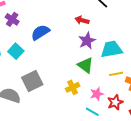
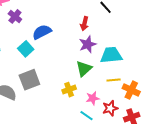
red arrow: (82, 20) -> (84, 24), turned -96
cyan square: (16, 51) -> (26, 49), moved
green triangle: (86, 65) -> (84, 69), turned 36

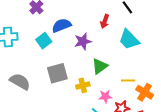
purple star: (88, 44) -> (83, 41), moved
cyan trapezoid: (111, 55) -> (129, 39), moved, turned -135
gray square: (29, 80) -> (57, 73), moved

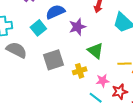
green triangle: (100, 66) -> (95, 51), turned -42
gray semicircle: (20, 82) -> (16, 50), moved

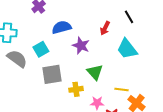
purple star: (77, 27) -> (81, 46), turned 30
cyan square: (38, 28) -> (41, 49), moved

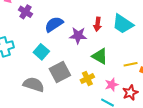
red arrow: (105, 28) -> (97, 24), moved
gray semicircle: (17, 59) -> (34, 84), moved

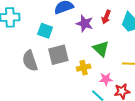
cyan square: (41, 52) -> (45, 31), turned -35
gray semicircle: (34, 84) -> (30, 61), turned -140

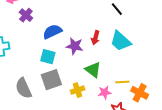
cyan square: (45, 31) -> (48, 57), moved
pink star: (106, 79) -> (105, 92), moved

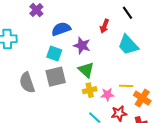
red arrow: (95, 38) -> (104, 26), moved
green triangle: (93, 70) -> (86, 70), moved
yellow cross: (78, 90) -> (90, 90), moved

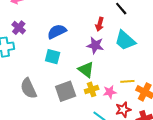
purple cross: (36, 10) -> (19, 28), moved
purple star: (82, 45) -> (95, 45), moved
gray square: (56, 77) -> (66, 91), moved

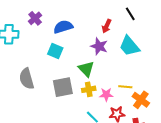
purple cross: (19, 28) -> (35, 18), moved

